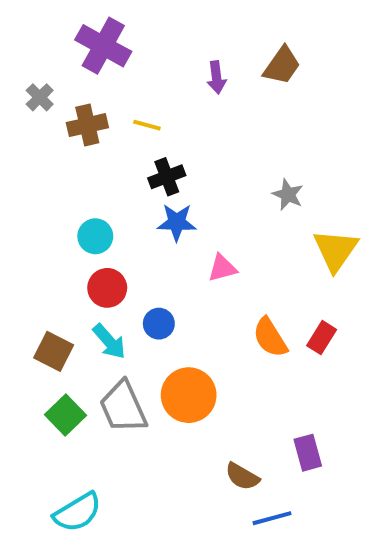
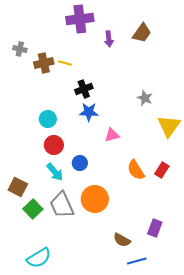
purple cross: (103, 46) -> (80, 19), moved, turned -36
gray cross: (40, 97) -> (20, 49), turned -32
yellow line: (147, 125) -> (65, 63), moved
brown square: (54, 351) -> (18, 187), moved
purple rectangle: (308, 453) -> (155, 228), turned 36

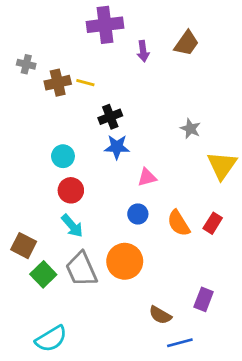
blue circle: (80, 163) -> (138, 214), moved

